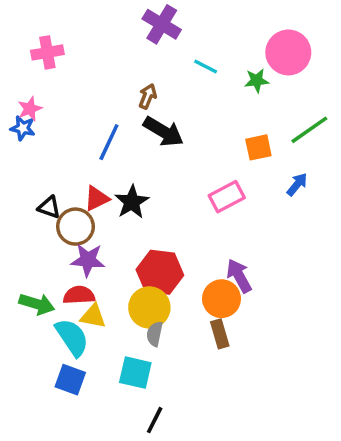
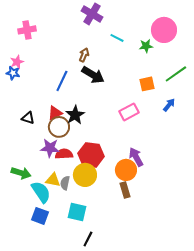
brown circle: (76, 227) -> (59, 127), moved
red semicircle: (79, 295) -> (64, 154), moved
gray semicircle: (155, 334) -> (65, 183), moved

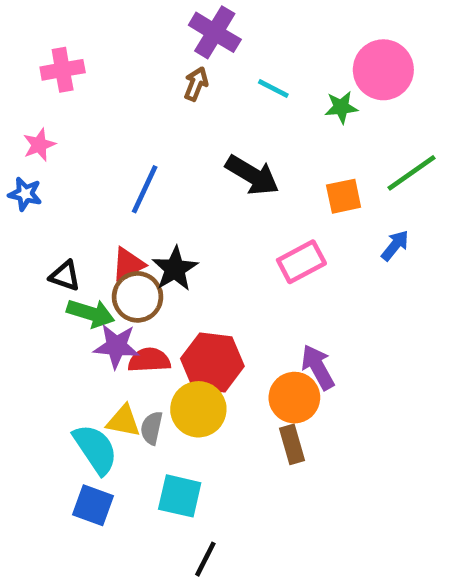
brown arrow: (84, 55) -> (196, 84), moved
blue star: (13, 73) -> (25, 194), moved
black arrow: (93, 75) -> (252, 175), moved
green arrow: (21, 173) -> (91, 313), moved

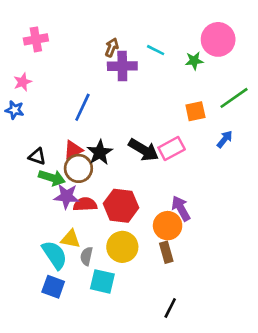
purple cross: (215, 32) -> (122, 66), moved, turned -32
black arrow: (252, 175) -> (144, 150), moved
yellow circle: (198, 409) -> (122, 247), moved
gray semicircle: (152, 428) -> (86, 256), moved
black line: (205, 559) -> (170, 308), moved

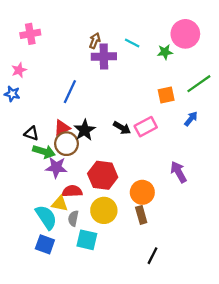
black arrow: (144, 150) -> (122, 128), size x0.7
red semicircle: (85, 204) -> (72, 191), moved
purple arrow: (181, 208) -> (179, 172), moved
black line: (170, 308) -> (152, 256), moved

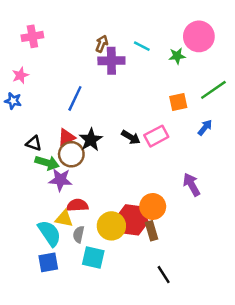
red hexagon: (103, 175) -> (132, 220), moved
blue square: (45, 244) -> (48, 262), turned -30
black line: (152, 256) -> (164, 275), turned -60

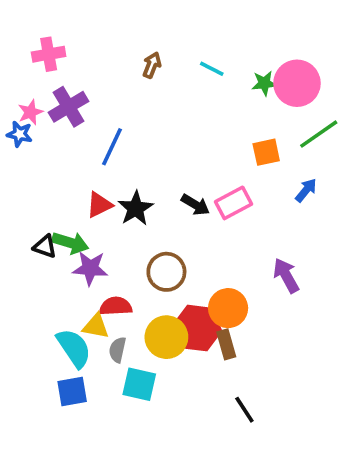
pink circle: (199, 36) -> (297, 83), moved
purple cross: (111, 61) -> (68, 107), moved, turned -30
blue star: (13, 101) -> (20, 134), moved
black triangle: (34, 143) -> (45, 246), moved
brown circle: (71, 154) -> (166, 272), moved

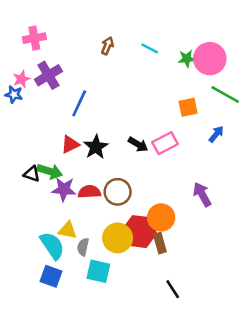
green line: (319, 134) -> (225, 94), turned 64
red semicircle: (116, 306) -> (89, 192), moved
blue square: (72, 392) -> (51, 276), turned 30

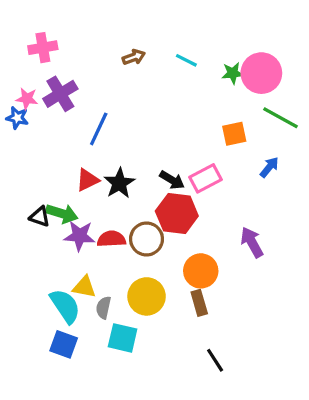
brown arrow: (107, 46) -> (134, 57), turned 48
pink star: (22, 79) -> (27, 99), turned 30
red hexagon: (139, 232) -> (177, 213), moved

